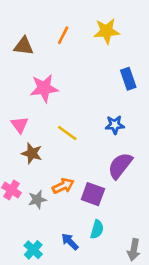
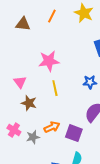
yellow star: (107, 31) -> (84, 13), turned 30
pink star: (44, 88) -> (49, 61), moved
yellow line: (67, 133) -> (55, 88), turned 42

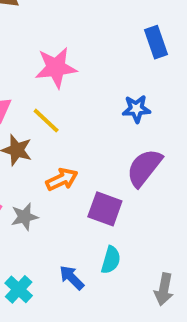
yellow line: (55, 88) -> (46, 121), moved, turned -35
orange arrow: (52, 127) -> (62, 179), moved

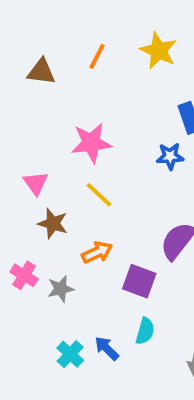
blue star: (136, 109) -> (170, 156), moved
yellow line: (46, 121) -> (99, 195), moved
cyan cross: (19, 289) -> (70, 354), moved

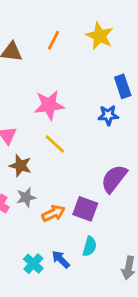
orange arrow: (97, 252) -> (53, 213), moved
gray star: (61, 289) -> (26, 197), moved

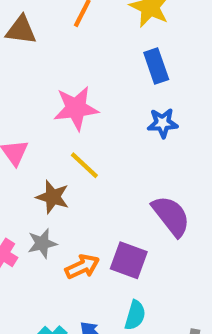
blue rectangle: (123, 86) -> (156, 66), moved
brown star: (20, 166) -> (53, 197), moved
purple semicircle: (114, 179) -> (171, 216), turned 104

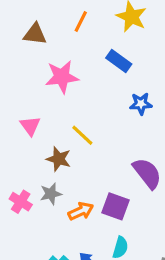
blue rectangle: (156, 66) -> (119, 61), moved, turned -35
pink star: (76, 108) -> (62, 77), moved

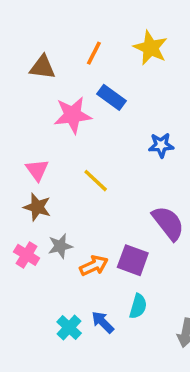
blue rectangle: (119, 61) -> (112, 97), moved
brown star: (59, 159) -> (37, 207), moved

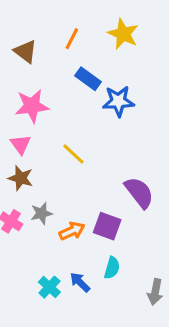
brown triangle: (42, 67) -> (25, 51), turned 30
pink star: (73, 115) -> (32, 106), moved
blue star: (161, 145) -> (118, 101), moved, size x1.4

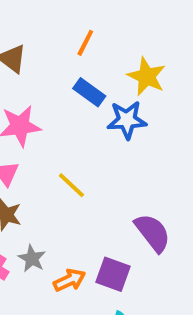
yellow star: (123, 34) -> (147, 76), moved
orange line: (72, 39) -> (85, 43), moved
gray star: (41, 213) -> (32, 258), turned -30

